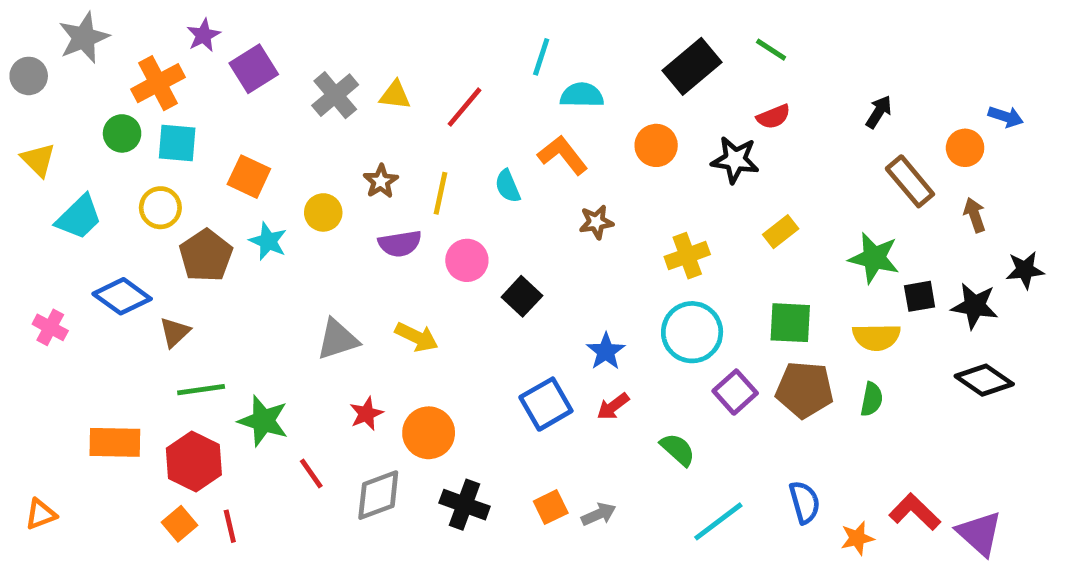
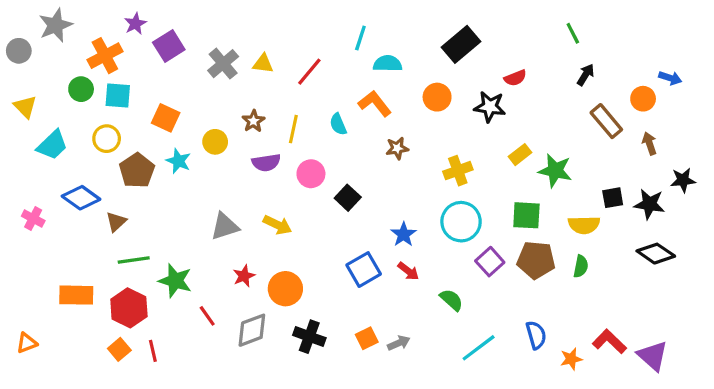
green line: (771, 50) -> (573, 33), moved, turned 30
green star: (874, 258) -> (555, 171), moved
red arrow: (613, 406) -> (408, 271), turned -105

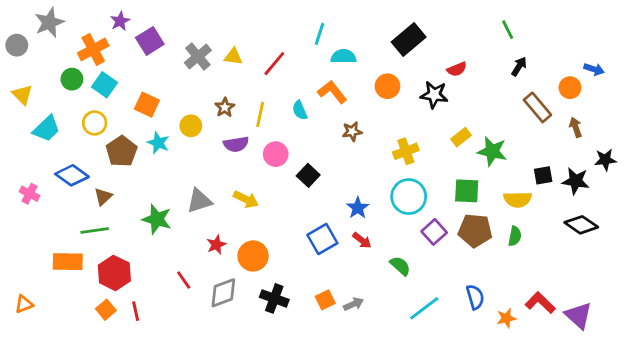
cyan square: (118, 96) -> (104, 85), turned 30
green line: (134, 260) -> (95, 231), moved
green star: (175, 281) -> (157, 219), moved

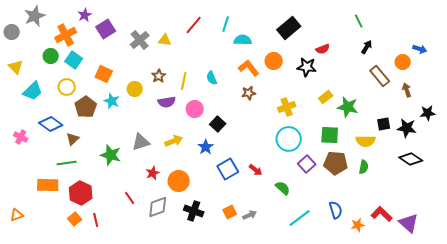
red line: (274, 64) -> (194, 25), moved
orange L-shape: (332, 92) -> (249, 68), moved
yellow arrow: (246, 199) -> (174, 141), turned -48
blue star: (358, 208) -> (206, 147), moved

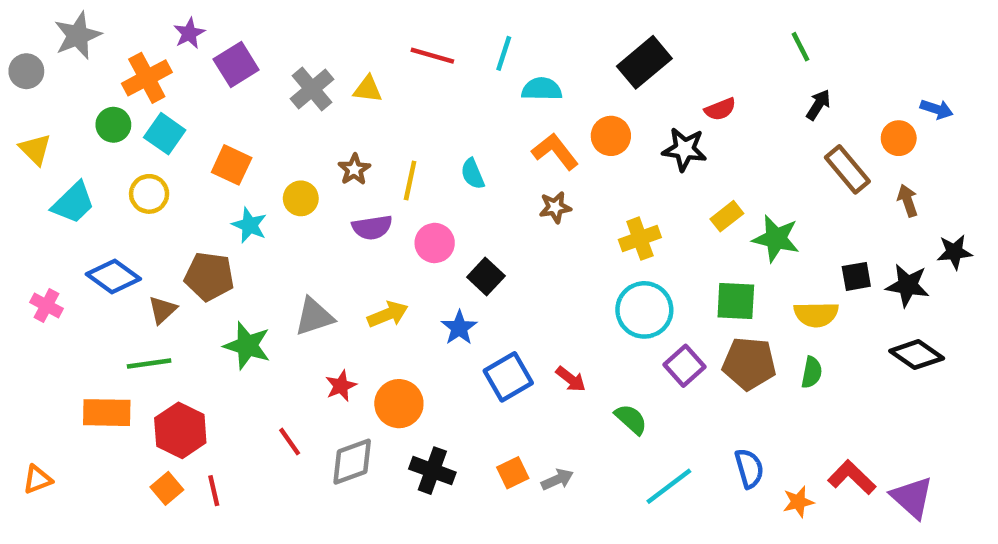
red line: (194, 25) -> (432, 56), turned 66
brown pentagon: (86, 107) -> (209, 276), moved, turned -30

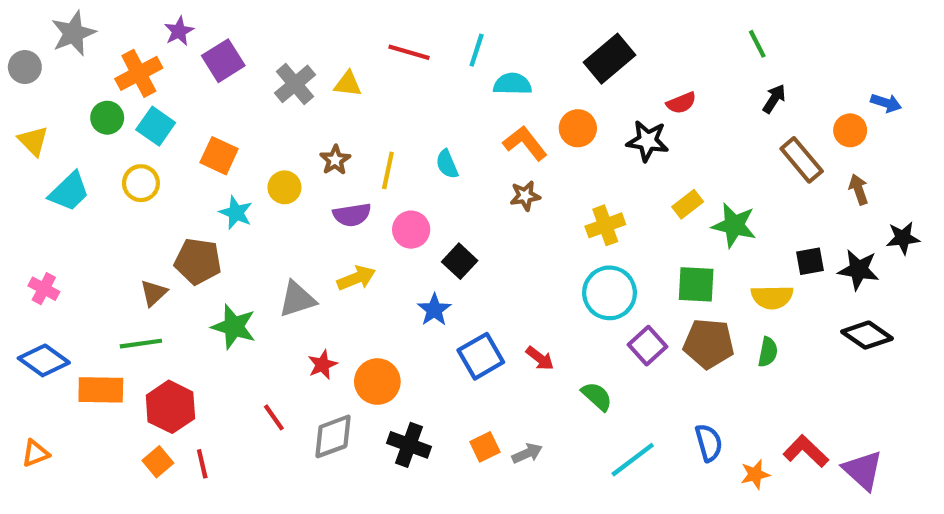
blue diamond: (113, 276) -> (44, 360), moved
yellow arrow: (388, 314) -> (356, 278), moved

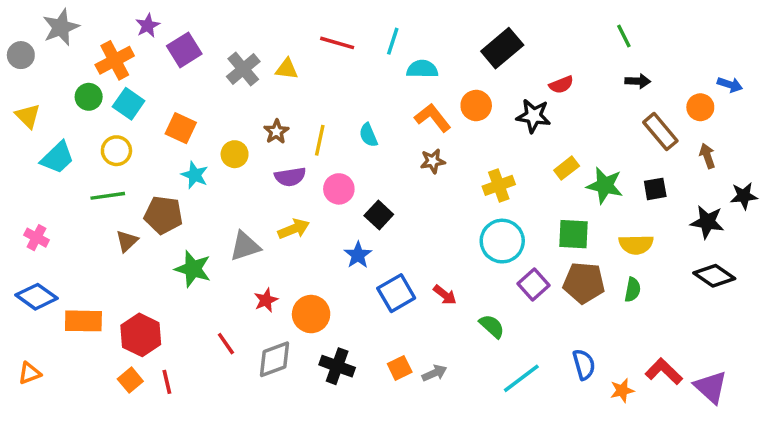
black arrow: (774, 99) -> (638, 81), turned 60
black square: (810, 261) -> (655, 189), moved
green line: (141, 344) -> (108, 196), moved

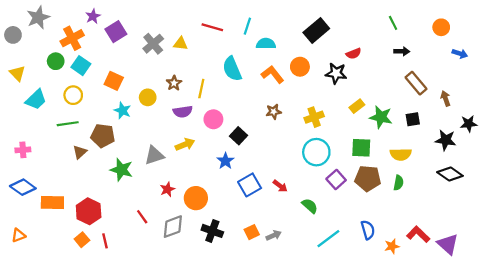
orange circle: (700, 107) -> (441, 27), moved
cyan semicircle: (368, 135) -> (232, 69), moved, size x1.6
brown star: (433, 161) -> (274, 112), moved
pink cross: (36, 238) -> (23, 150), turned -32

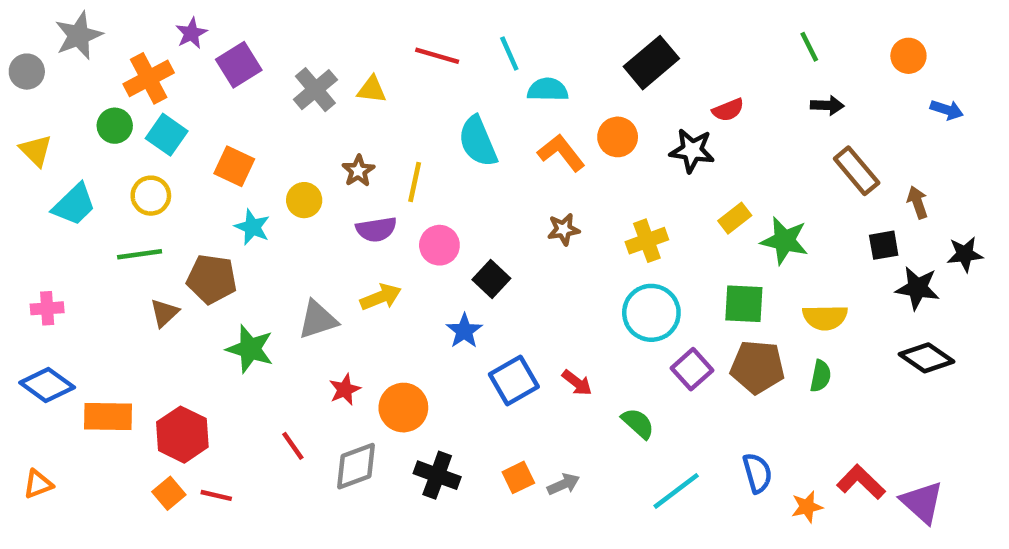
cyan line: (247, 26) -> (509, 54), turned -42
black square: (413, 119) -> (884, 245), moved
red line: (105, 241) -> (216, 495), turned -64

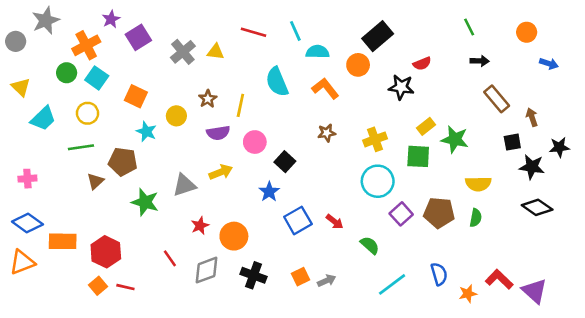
orange circle: (618, 137) -> (358, 65), moved
green square: (744, 304) -> (418, 156), moved
orange triangle: (38, 484) -> (22, 262), moved, size x1.5

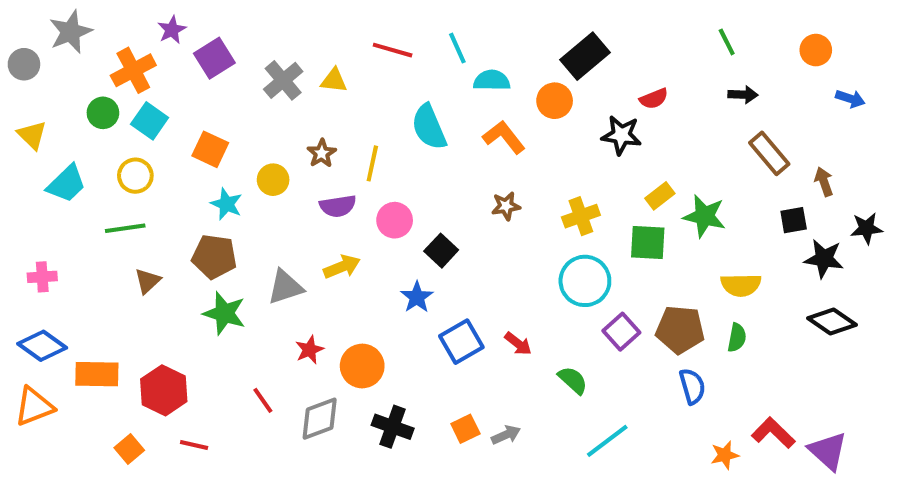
brown pentagon: (123, 162) -> (214, 257), moved
blue semicircle: (439, 274) -> (692, 386), moved
orange square: (98, 286) -> (129, 449), moved

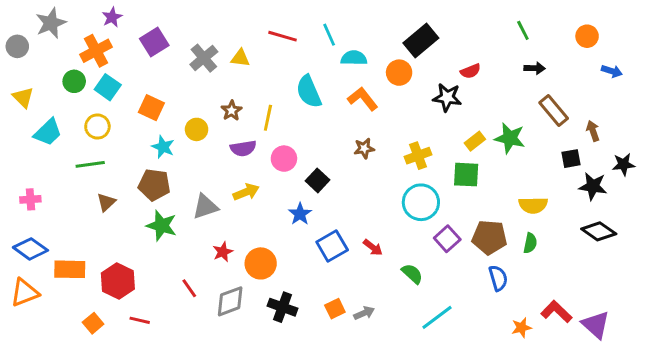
purple star: (172, 30) -> (112, 17), moved
green star: (704, 216) -> (510, 138), moved

